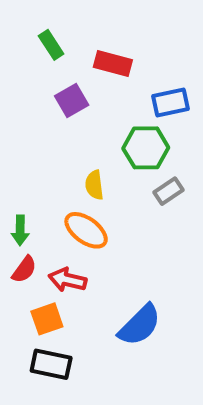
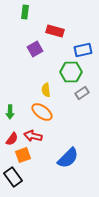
green rectangle: (51, 45) -> (25, 12), moved, turned 40
red semicircle: (24, 269) -> (12, 139), moved
black rectangle: (51, 364) -> (13, 177), moved, turned 42

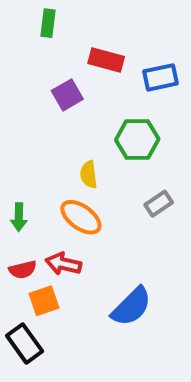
blue rectangle: (83, 50) -> (161, 77), moved
gray rectangle: (82, 93) -> (159, 204), moved
red semicircle: (12, 139) -> (23, 270), turned 40

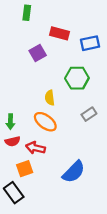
red semicircle: (23, 270) -> (13, 141), moved

